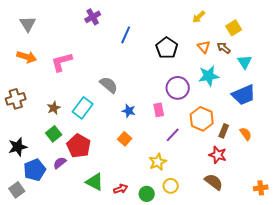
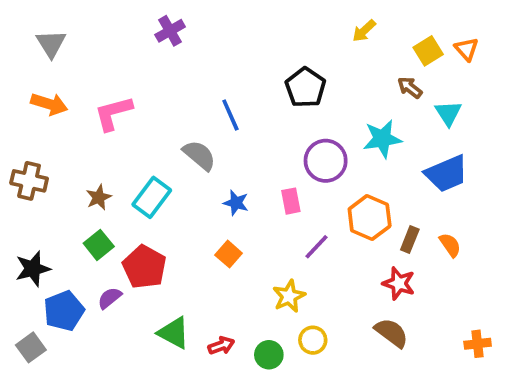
blue line: (126, 35) -> (230, 115), moved, turned -48
orange triangle: (204, 47) -> (467, 49), moved
brown cross: (16, 99) -> (29, 181), turned 30

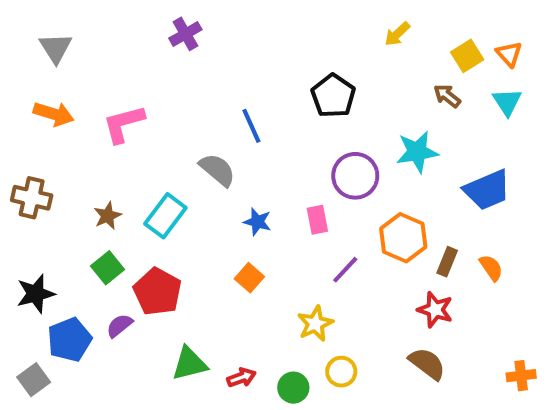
cyan triangle: (448, 113) -> (507, 102), moved
green triangle: (174, 333) -> (189, 364), turned -42

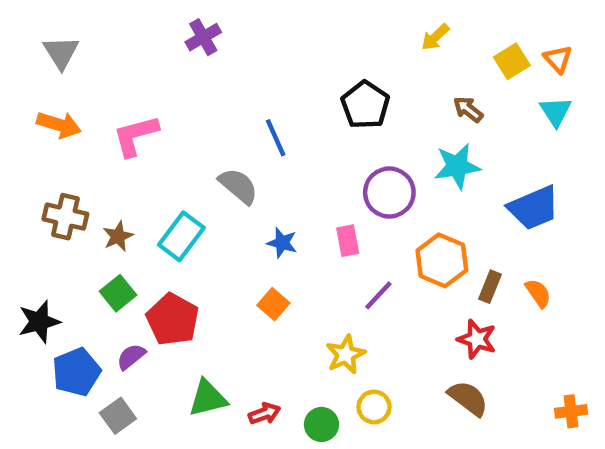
brown arrow: (447, 96) -> (468, 109), moved
brown cross: (32, 198) -> (65, 217), moved
gray square: (34, 380) -> (118, 416), moved

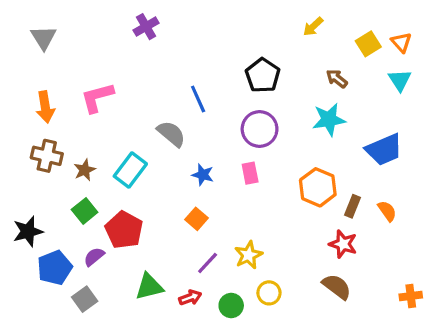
orange arrow: (59, 125) -> (45, 107), moved, turned 64
purple circle: (389, 193) -> (260, 129), moved
purple line: (378, 295) -> (208, 263), moved

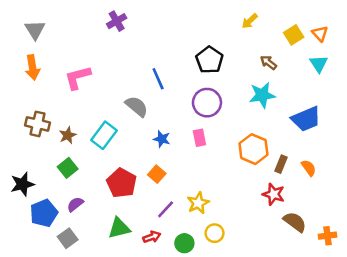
orange arrow: (45, 107) -> (32, 67), moved
red pentagon: (124, 230) -> (122, 183), moved
brown semicircle: (337, 287) -> (295, 222), moved

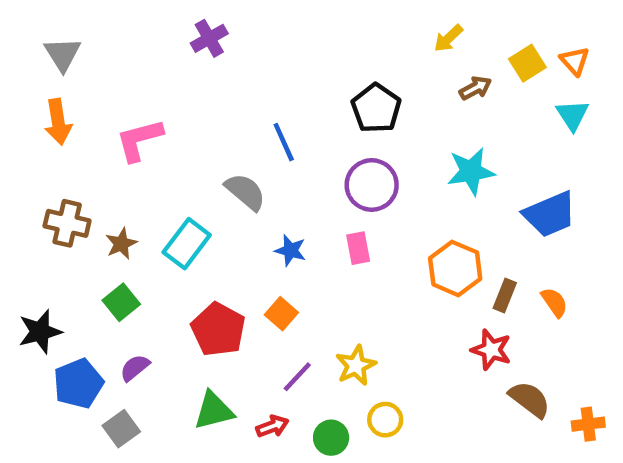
brown arrow: (268, 62) -> (475, 88), moved, turned 114

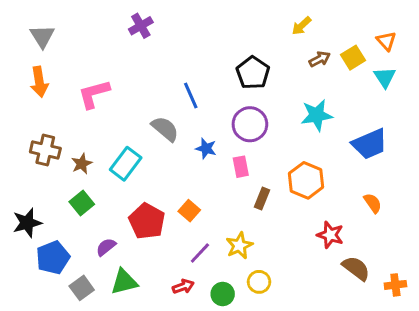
yellow square: (527, 63) -> (353, 58), moved
blue star: (290, 250) -> (206, 148), moved
brown rectangle: (505, 296) -> (262, 199), moved
purple semicircle: (135, 368) -> (106, 247), moved
green triangle: (214, 411) -> (124, 282), moved

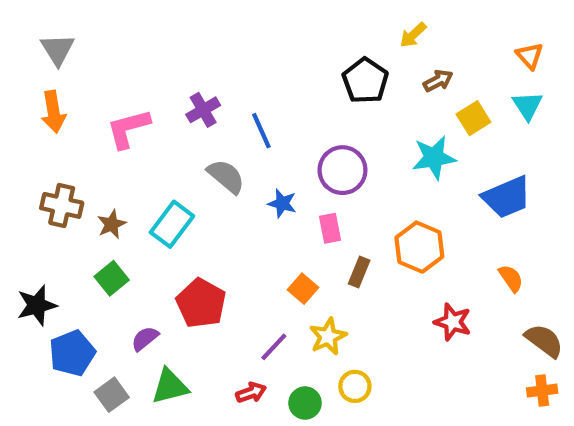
purple cross: (141, 26) -> (203, 110), moved
yellow square: (353, 58) -> (473, 118), moved
black pentagon: (253, 73) -> (365, 81), moved
orange square: (189, 211) -> (303, 289), moved
brown semicircle: (356, 268) -> (544, 341), moved

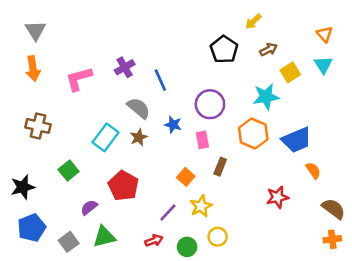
blue trapezoid: (507, 197) -> (297, 140), moved
brown star: (112, 224) -> (139, 137), moved
orange hexagon: (419, 247) -> (253, 134), moved
red star: (453, 322) -> (277, 197), turned -30
blue pentagon: (72, 353) -> (32, 228), moved

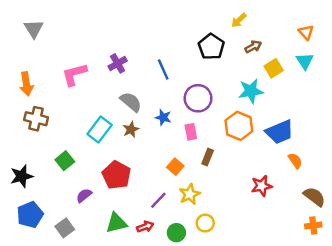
orange arrow: (33, 69) -> (26, 84), moved
blue line: (160, 80) -> (163, 69), moved
green triangle: (104, 237) -> (116, 223), moved

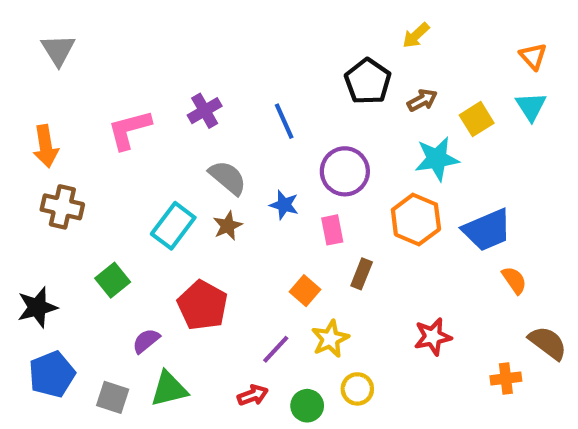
brown arrow: (253, 47) -> (422, 100), moved
red star: (262, 186) -> (433, 337), moved
green triangle: (116, 223) -> (169, 389), moved
orange cross: (313, 225) -> (506, 378), moved
gray square: (65, 228) -> (113, 397), turned -36

